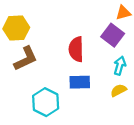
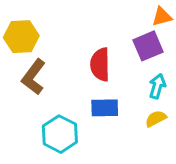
purple square: (113, 35) -> (148, 46), turned 30
brown L-shape: (26, 59) -> (34, 77), turned 152

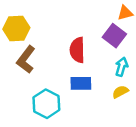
purple square: (148, 46) -> (114, 36), turned -30

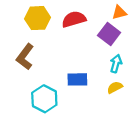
yellow hexagon: (16, 28) -> (38, 18), moved
red semicircle: (77, 50) -> (74, 19), moved, turned 75

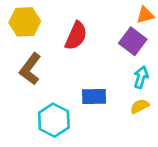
yellow hexagon: (38, 18) -> (25, 22), moved
red semicircle: (74, 19) -> (76, 36), moved, turned 130

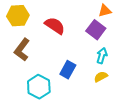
red semicircle: (76, 36) -> (55, 26), turned -80
blue rectangle: (94, 97) -> (68, 70), turned -60

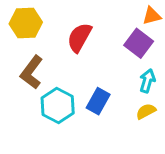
red semicircle: (55, 26) -> (79, 37), turned -95
cyan hexagon: (39, 87) -> (58, 105), moved

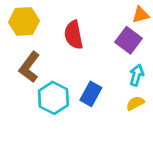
red semicircle: (79, 37) -> (74, 35), turned -40

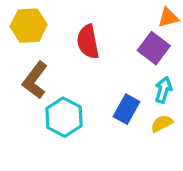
blue rectangle: (91, 94) -> (126, 109), moved

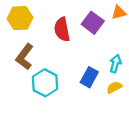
purple square: (154, 48) -> (93, 23), moved

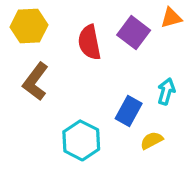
cyan hexagon: (45, 83) -> (81, 140), moved
yellow semicircle: (114, 87) -> (152, 140), moved

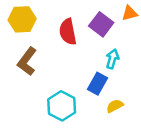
cyan arrow: (166, 91) -> (112, 59), moved

